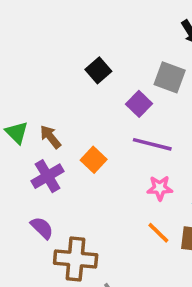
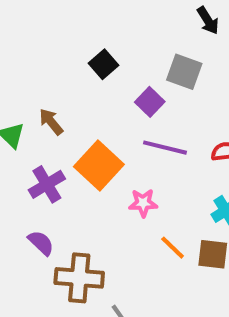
brown arrow: (50, 137) -> (51, 122), moved
orange square: (94, 160) -> (99, 166), size x1.6
pink star: (160, 188) -> (143, 203), moved

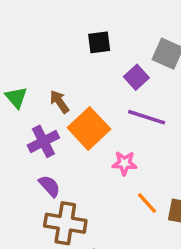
black square: (104, 64) -> (99, 42), turned 30
brown arrow: (51, 122) -> (59, 102), moved
purple semicircle: (41, 243) -> (49, 186), moved

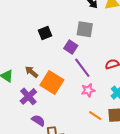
purple line: (147, 117) -> (82, 68), turned 50
pink star: (124, 163) -> (88, 90), moved

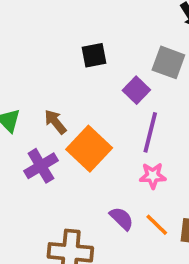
purple line: (82, 68) -> (150, 132), turned 40
purple semicircle: (38, 120) -> (122, 218), moved

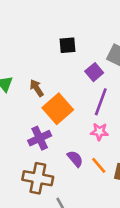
purple cross: (41, 166) -> (40, 138), moved

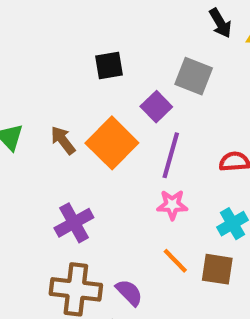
orange square: (58, 109) -> (112, 143), moved
purple semicircle: (75, 159) -> (129, 293), moved

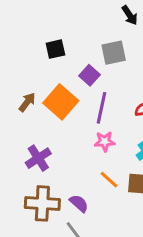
gray square: (194, 76) -> (114, 53), turned -30
brown arrow: (63, 140) -> (27, 102), turned 78

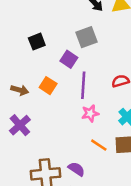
brown arrow: (27, 102) -> (20, 90), turned 77
orange square: (61, 102) -> (48, 86), size x0.6
purple cross: (38, 158) -> (20, 125), moved

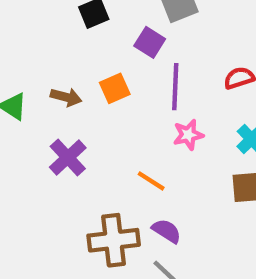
orange square: (48, 86) -> (115, 88), turned 35
orange line: (99, 145) -> (151, 181), moved

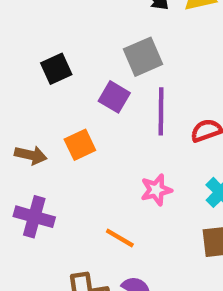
purple line: (175, 87) -> (161, 111), moved
purple cross: (68, 158) -> (34, 217), turned -30

